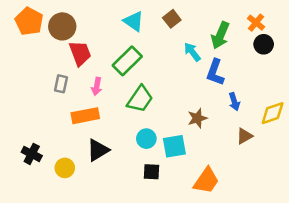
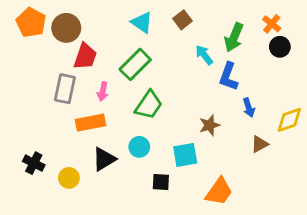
red trapezoid: (80, 53) -> (85, 56), turned 40
gray rectangle: (61, 84) -> (65, 89), size x1.5
cyan circle: (146, 139) -> (139, 147), moved

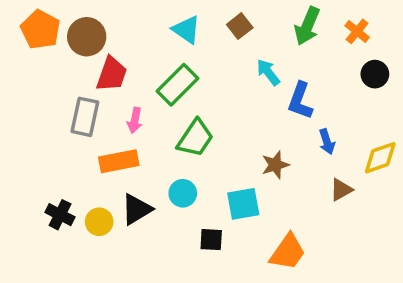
green arrow: (234, 37) -> (307, 26), moved
black circle: (280, 47) -> (375, 74), moved
black cross: (34, 163) -> (60, 215), moved
yellow circle: (69, 178) -> (99, 222), moved

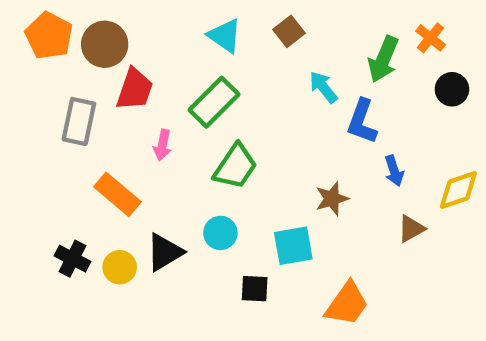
green arrow: (307, 26) -> (383, 59), moved
gray rectangle: (85, 117) -> (79, 121), moved
orange rectangle: (119, 161) -> (117, 194), moved, turned 51

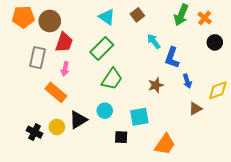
orange pentagon: (49, 36) -> (23, 17), turned -30
green arrow: (383, 59) -> (181, 15), moved
pink arrow: (163, 145) -> (65, 69), moved
brown star: (332, 199) -> (156, 85), moved
black cross: (72, 259) -> (34, 132), moved

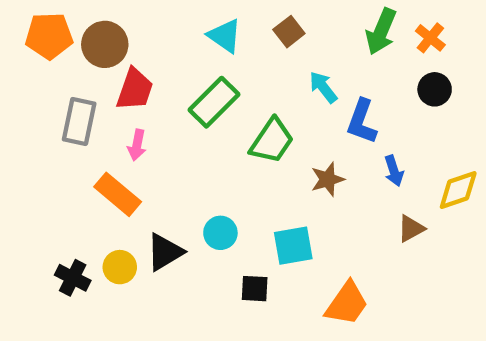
black circle: (215, 42) -> (435, 89), moved
green trapezoid: (112, 79) -> (272, 141), moved

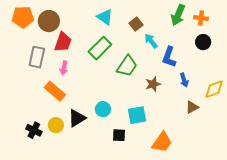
brown square: (289, 32) -> (136, 24), moved
orange cross: (430, 38) -> (201, 18), turned -32

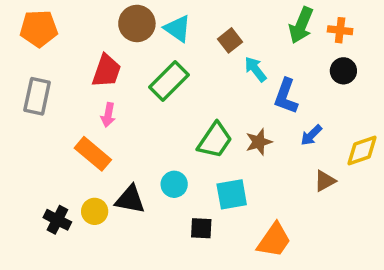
brown circle: (49, 21) -> (137, 23), moved
gray rectangle: (37, 57) -> (37, 96), moved
green trapezoid: (127, 66) -> (215, 140), moved
blue arrow: (184, 80) -> (311, 135), turned 64
black triangle: (77, 118) -> (130, 200), turned 42

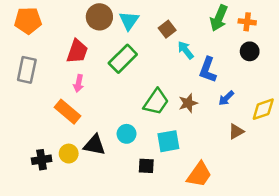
cyan triangle: (178, 29) -> (129, 21), turned 30
black cross: (57, 220) -> (42, 160), turned -36

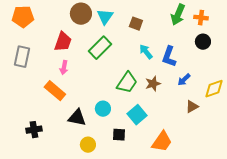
brown square: (167, 29) -> (136, 24), turned -32
cyan arrow: (186, 50) -> (146, 52), moved
cyan square: (168, 141) -> (137, 115), turned -30
yellow circle: (69, 154) -> (88, 145), moved

